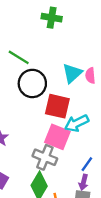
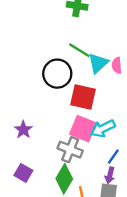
green line: (19, 57) -> (79, 50), moved
cyan arrow: (77, 123) -> (103, 129), moved

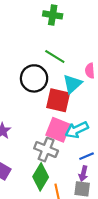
cyan triangle: (98, 63) -> (72, 84), moved
blue line: (113, 157) -> (87, 156), turned 32

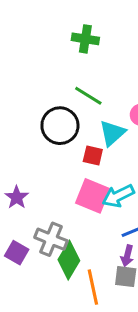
red square: (58, 100) -> (93, 156), size x0.6
gray cross: (46, 149) -> (51, 239), moved

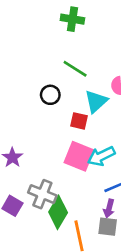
black circle: (60, 126) -> (50, 95), size x0.6

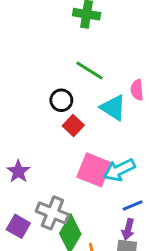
cyan triangle: (96, 101) -> (113, 108), turned -45
red square: (79, 121) -> (73, 125), moved, turned 30

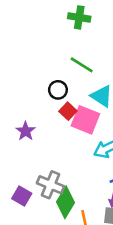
pink square: (94, 170) -> (85, 120), moved
purple star: (18, 171) -> (26, 131), moved

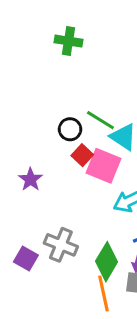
green cross: (79, 17) -> (68, 41), moved
green line: (82, 65) -> (100, 120), moved
green diamond: (65, 202) -> (107, 262), moved

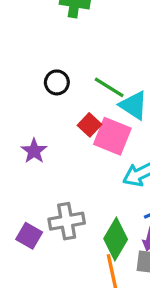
black circle: (70, 129) -> (57, 82), moved
gray cross: (61, 245) -> (67, 221), turned -32

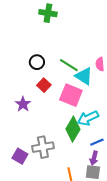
red square: (89, 125) -> (44, 85), moved
green diamond: (116, 239) -> (73, 129), moved

